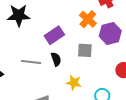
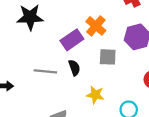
orange cross: (88, 19) -> (96, 26), moved

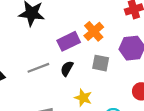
black semicircle: (74, 68) -> (67, 69), turned -140
gray line: (45, 71) -> (38, 68), turned -35

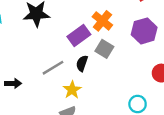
gray square: (101, 63) -> (104, 49), moved, turned 30
yellow star: (83, 98) -> (72, 90), moved, turned 30

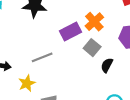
black semicircle: (82, 63) -> (107, 65), moved
yellow star: (72, 90) -> (27, 83), moved

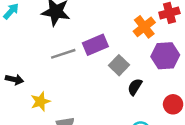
orange cross: (94, 22) -> (144, 27), moved
gray line: (42, 57) -> (63, 54), moved

